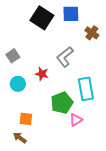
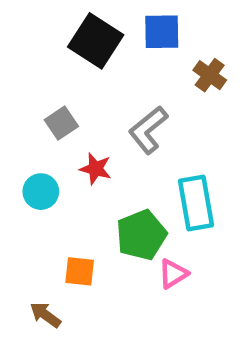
gray square: (13, 56) -> (61, 123), moved
orange square: (26, 119) -> (80, 271), moved

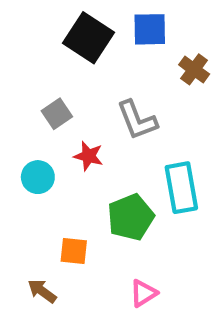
gray L-shape: (148, 130) -> (137, 120), turned -72
pink triangle: (173, 274) -> (143, 293), moved

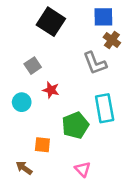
blue square: (150, 29) -> (103, 17), moved
gray L-shape: (137, 120) -> (95, 63), moved
pink triangle: (143, 293) -> (83, 169), turned -42

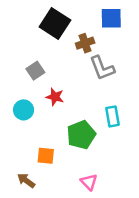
brown cross: (112, 40) -> (85, 43), moved, turned 35
cyan rectangle: (105, 108) -> (113, 116), size x0.7

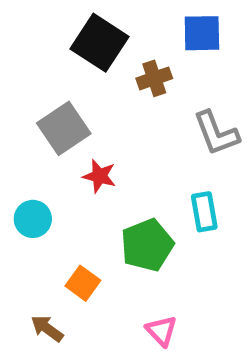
gray L-shape: (102, 68) -> (216, 133), moved
gray square: (35, 71) -> (64, 128), size x1.5
cyan circle: (24, 110) -> (33, 219), moved
orange square: (46, 156) -> (83, 283), turned 30

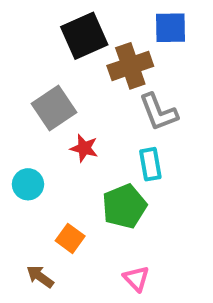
black square: (99, 43) -> (84, 36), turned 33
brown cross: (154, 78) -> (130, 66), size x1.5
gray L-shape: (216, 133) -> (158, 112), moved
cyan rectangle: (204, 212) -> (150, 164), moved

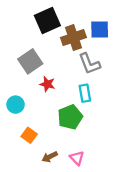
blue square: (170, 28) -> (100, 30), moved
orange square: (70, 238) -> (29, 135), moved
brown arrow: (40, 277) -> (50, 157), moved, turned -63

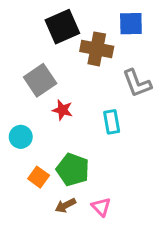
blue square: (100, 30) -> (131, 24), moved
brown cross: (73, 38) -> (97, 49), turned 30
gray L-shape: (89, 64) -> (137, 83), moved
green pentagon: (70, 117) -> (73, 170), moved, turned -30

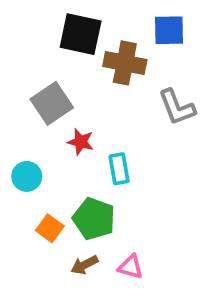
black square: (62, 27) -> (81, 34), turned 36
cyan rectangle: (112, 122) -> (119, 169), moved
pink triangle: (101, 207) -> (131, 267), turned -30

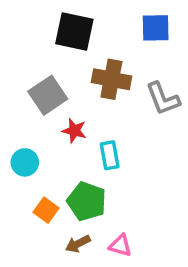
brown cross: (125, 63) -> (111, 79), moved

